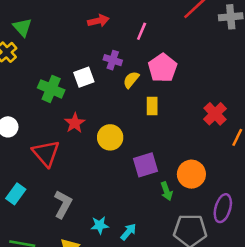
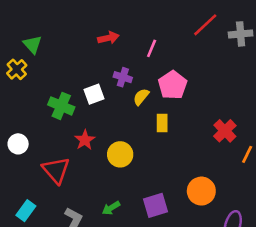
purple square: (146, 165) -> (156, 205), moved
green arrow: (166, 191) -> (111, 208), moved, turned 78

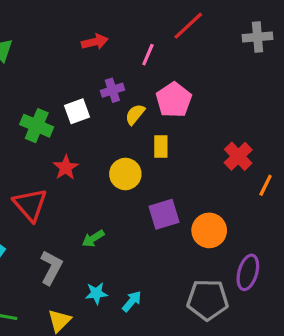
red line: (205, 25) -> (188, 26), moved
purple cross: (123, 77) -> (112, 90), turned -36
yellow circle: (120, 154) -> (125, 174), moved
purple square: (156, 205) -> (164, 214), moved
green arrow: (111, 208) -> (93, 238), moved

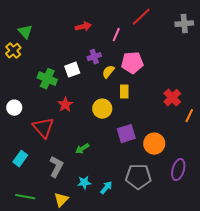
pink pentagon: (174, 100) -> (132, 63), turned 30
gray pentagon: (208, 300) -> (138, 177), moved

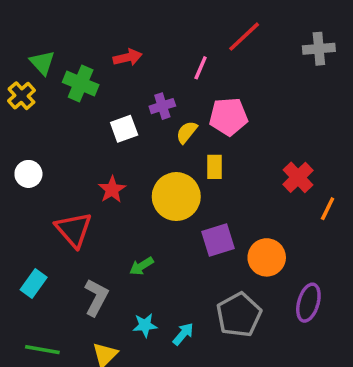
red arrow: (83, 27) -> (128, 57), moved
green cross: (47, 79) -> (81, 83), moved
white circle: (14, 108) -> (28, 174), moved
yellow circle: (102, 109) -> (176, 197), size x1.4
gray pentagon: (138, 177) -> (239, 315), turned -30

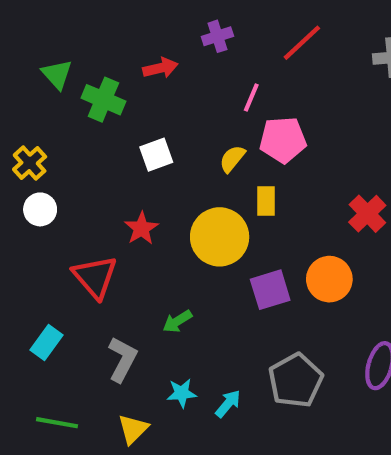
pink line: (201, 68) -> (251, 98), moved
yellow cross: (21, 96) -> (30, 163), moved
purple cross: (162, 106) -> (217, 36), moved
orange circle: (267, 257) -> (329, 279), moved

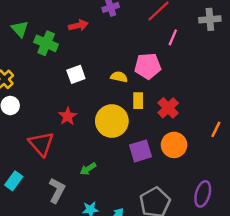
pink line: (251, 98) -> (173, 37), moved
yellow semicircle: (232, 159) -> (119, 77), turned 63
red cross: (367, 214) -> (168, 108), moved

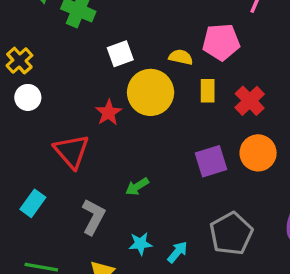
yellow circle: (112, 121) -> (151, 92), moved

